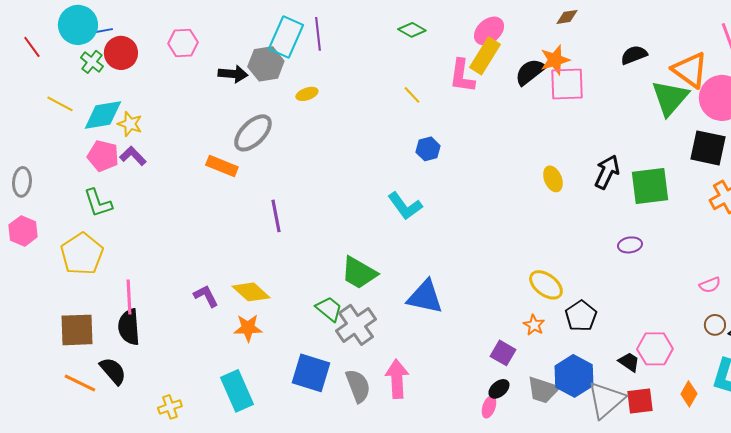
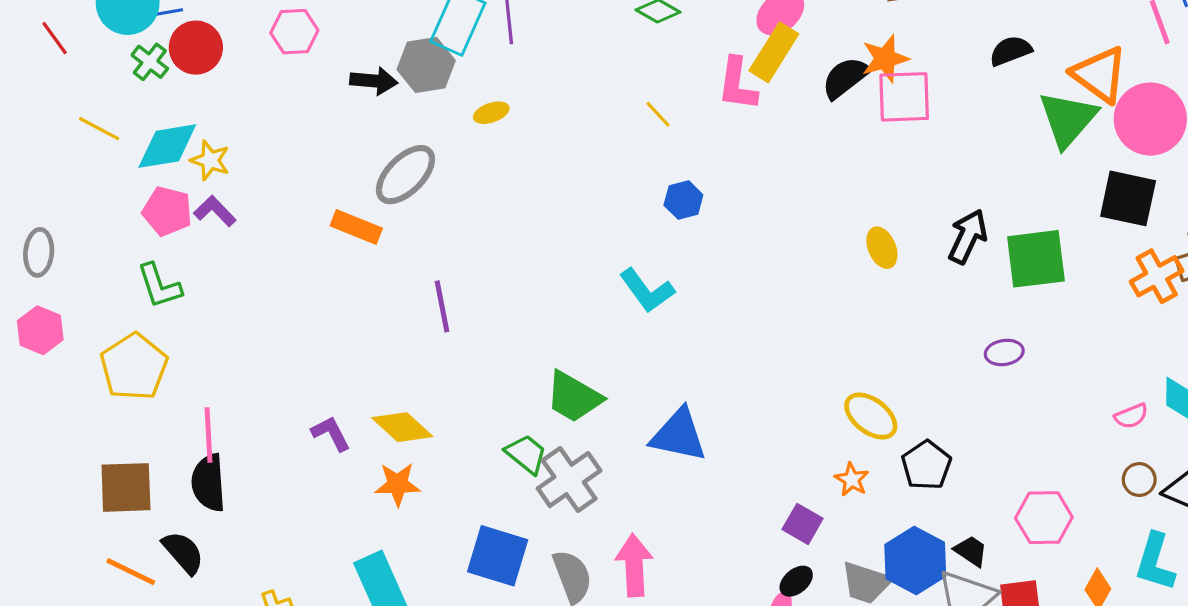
black trapezoid: (629, 362) -> (971, 551), moved

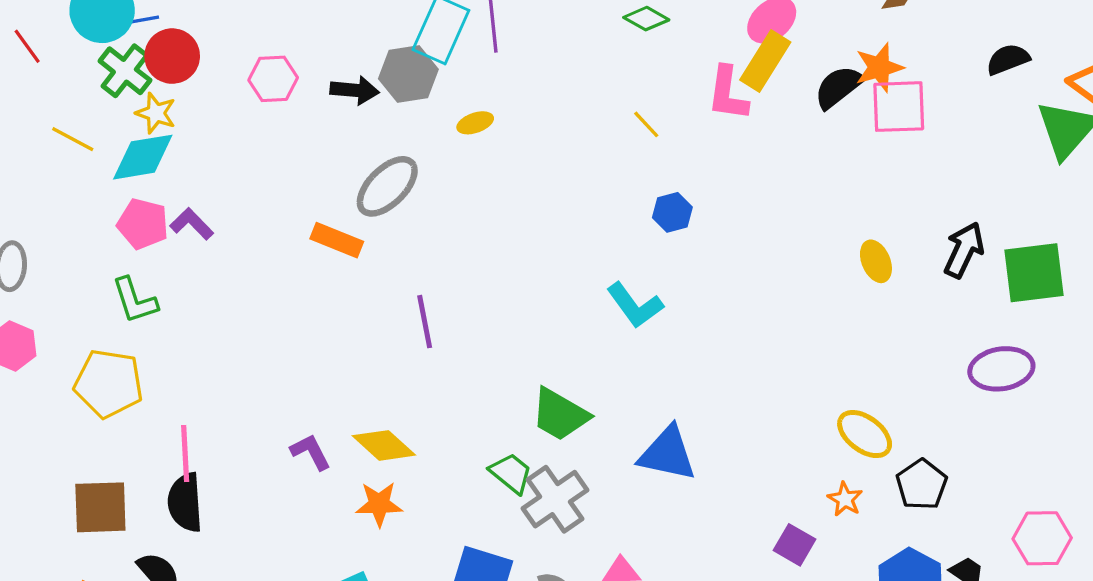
pink hexagon: (294, 32) -> (273, 79), moved
green cross: (150, 62) -> (125, 71), size x1.4
yellow star: (210, 160) -> (156, 113), moved
purple ellipse: (1004, 352) -> (1001, 369), size x1.6
yellow pentagon: (134, 367) -> (109, 384), turned -30

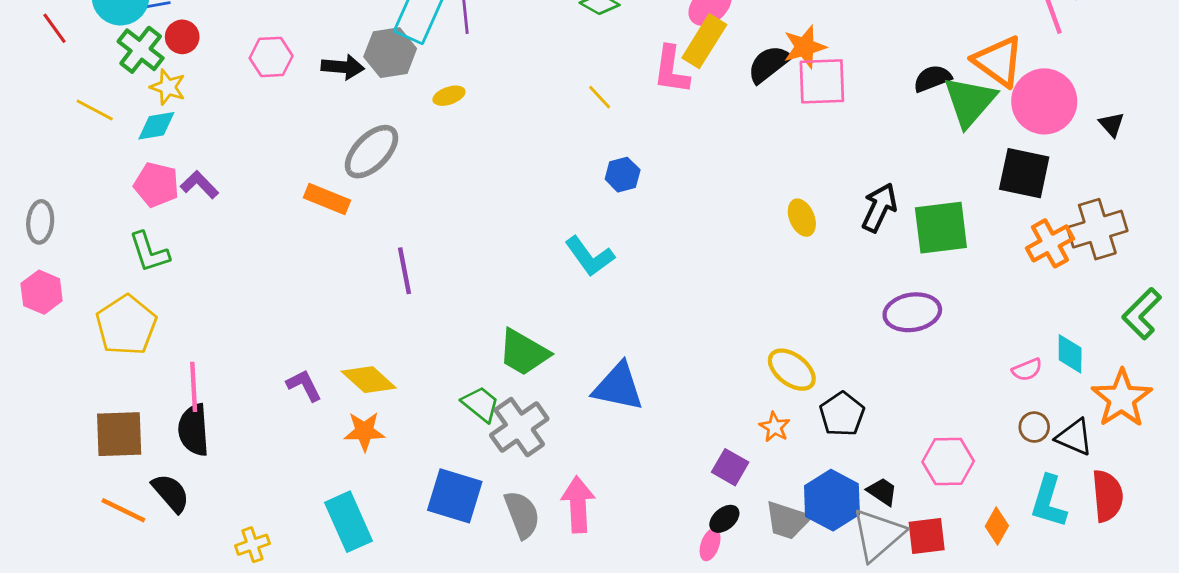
red circle: (172, 56) -> (182, 37), size x0.7
black semicircle: (1008, 59) -> (932, 78), moved
cyan diamond: (143, 157) -> (156, 126), size x0.7
yellow pentagon: (109, 384) -> (126, 325), turned 30

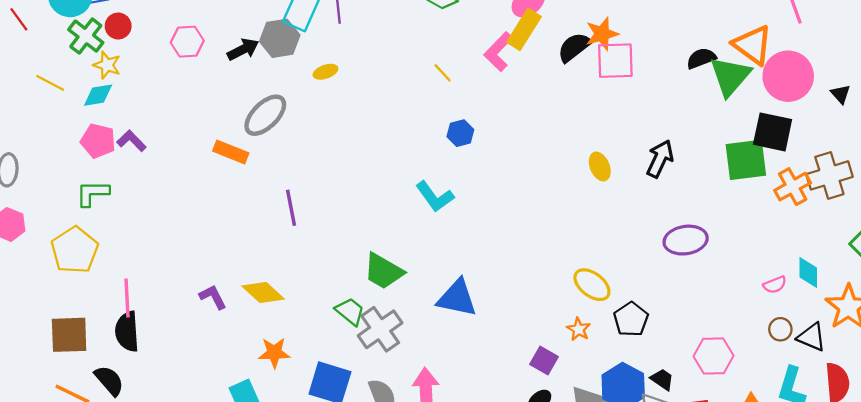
black arrow: (343, 67) -> (243, 49), turned -32
pink L-shape: (671, 70) -> (498, 52), turned 36
green square: (941, 228) -> (746, 160), moved
green L-shape: (149, 252) -> (92, 193), turned 108
orange star: (364, 431) -> (274, 353), moved

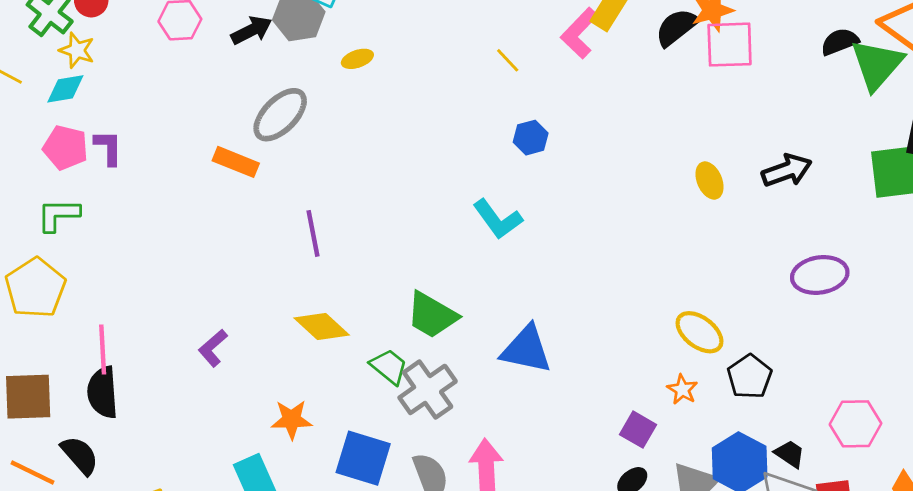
purple L-shape: (132, 141) -> (108, 148), turned 44
black arrow: (660, 159) -> (787, 170), turned 45
yellow diamond: (263, 292) -> (322, 327), moved
purple L-shape: (213, 297) -> (213, 348), turned -104

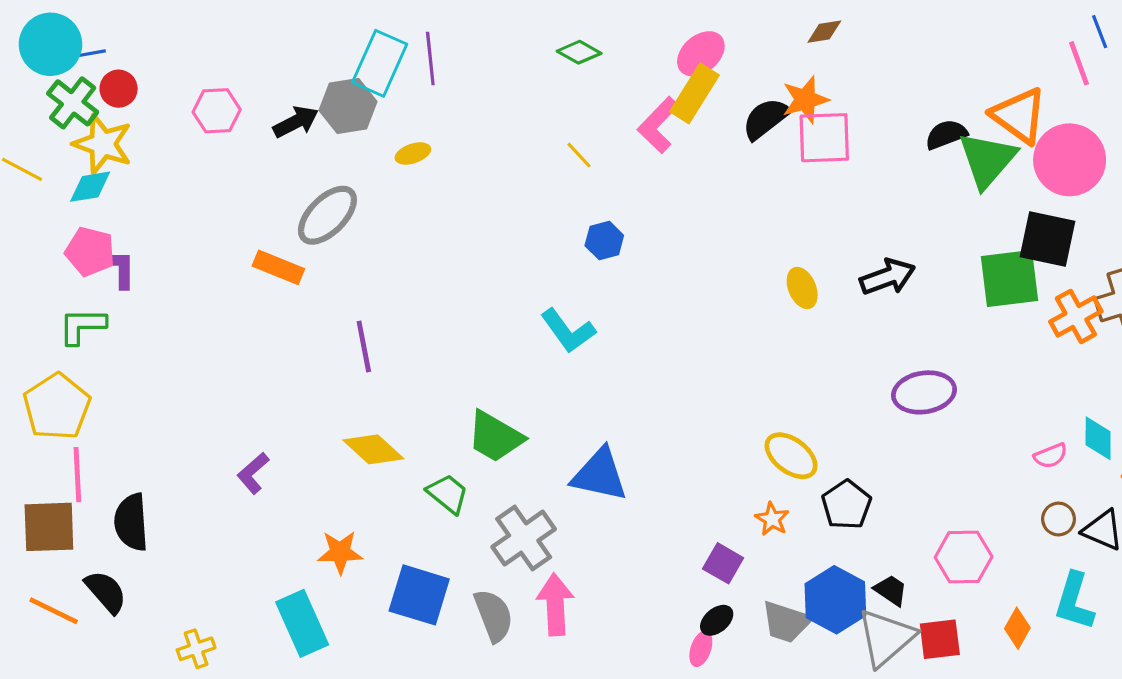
yellow star: (77, 50) -> (103, 144), size x1.5
purple L-shape: (108, 148) -> (120, 269), moved
pink line: (103, 349) -> (77, 475), moved
gray cross: (428, 389) -> (524, 538), moved

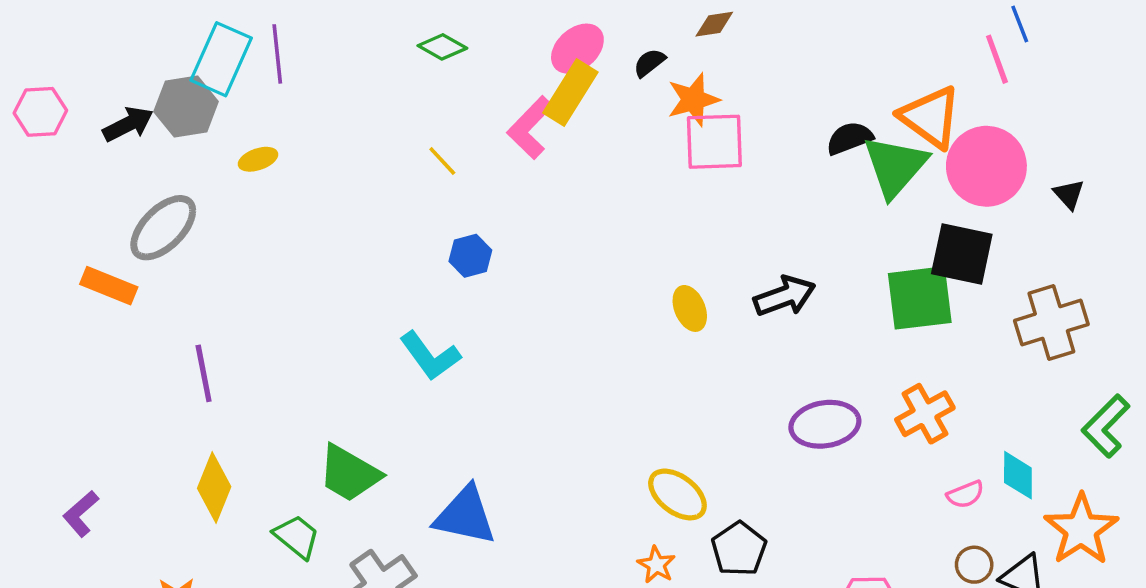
black semicircle: (766, 119) -> (649, 63), moved, size x0.6
orange cross: (1076, 316) -> (925, 414), moved
yellow diamond: (373, 449) -> (214, 487), turned 70

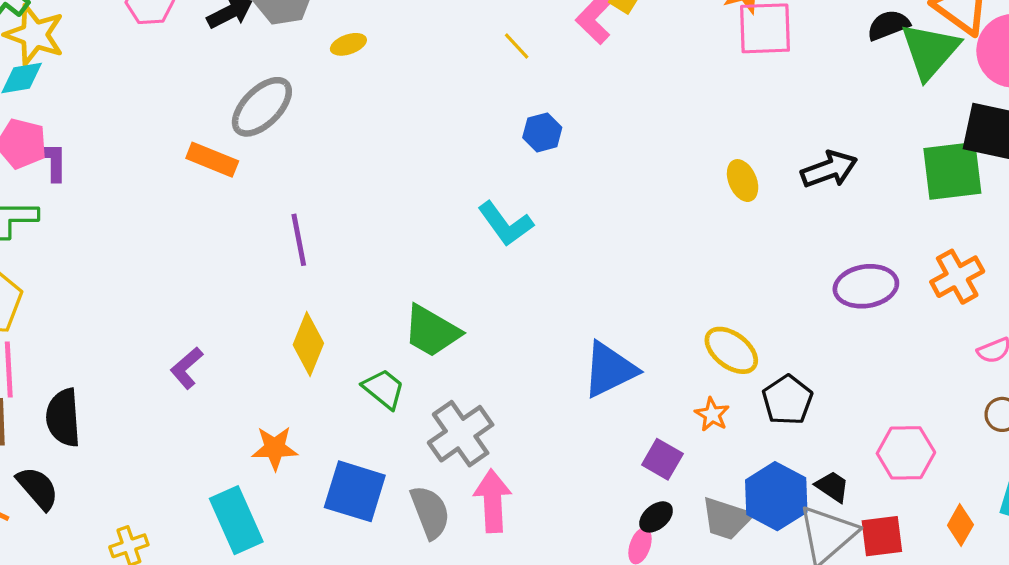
blue triangle: (465, 516) -> (610, 370), moved, turned -38

